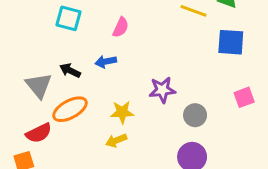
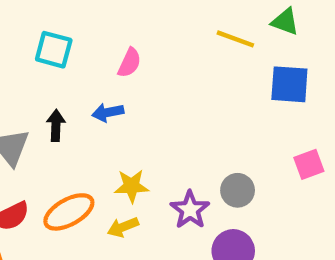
black arrow: (70, 70) -> (56, 125), turned 66
purple star: (162, 90) -> (190, 210), moved, turned -30
orange ellipse: (70, 109) -> (69, 212), moved

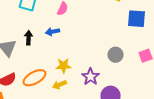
gray circle: (238, 190) -> (116, 55), moved

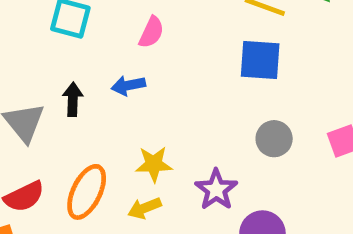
blue square: (137, 19) -> (260, 60), moved
orange ellipse: (35, 78) -> (87, 192), turned -35

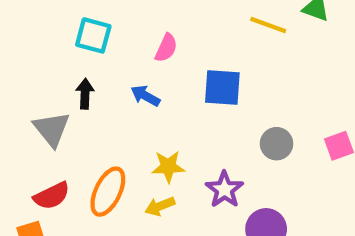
blue square: (260, 60) -> (222, 87), moved
blue arrow: (128, 85) -> (145, 96), turned 40
black arrow: (73, 99) -> (85, 94), moved

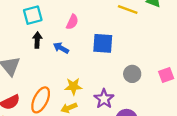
cyan square: (93, 35) -> (33, 15), turned -30
black arrow: (85, 94) -> (37, 40), moved

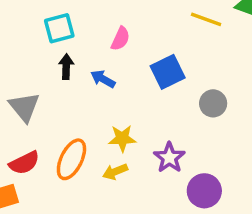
blue square: (103, 43) -> (168, 72), turned -30
gray circle: (132, 74) -> (213, 103), moved

